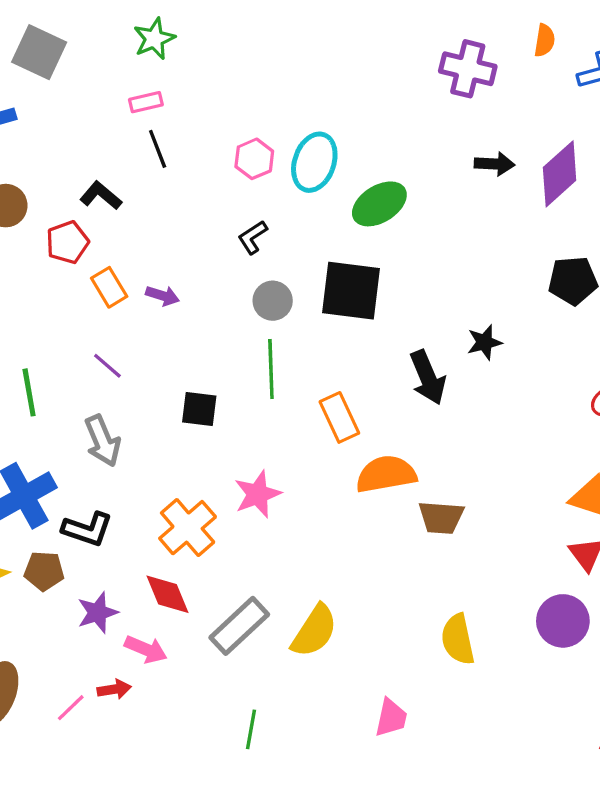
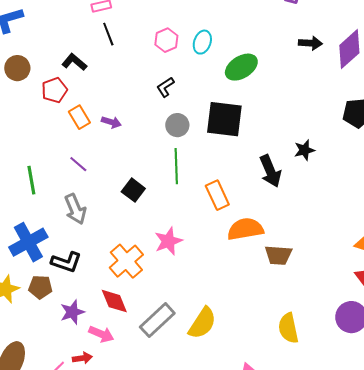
cyan ellipse: (314, 162) -> (202, 42), size x0.7
black square: (199, 409) -> (133, 190), turned 30

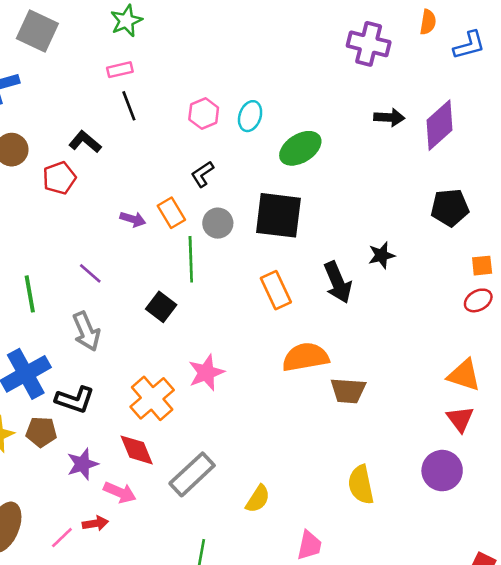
orange rectangle: (79, 117) -> (171, 213), moved
green line: (176, 166) -> (191, 259), moved
orange rectangle: (217, 195) -> (276, 290), moved
yellow semicircle: (202, 323) -> (258, 499), moved, size x0.7

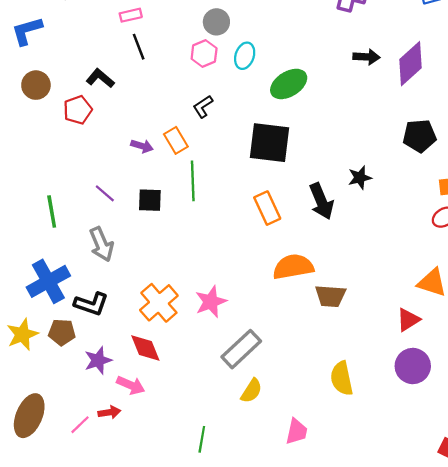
gray circle: (218, 223) -> (216, 22), moved
black square: (161, 307) -> (150, 200), moved, turned -35
pink star: (206, 373) -> (211, 302), moved
red triangle: (460, 419) -> (408, 320), moved, turned 35
gray rectangle: (192, 474) -> (241, 349), moved

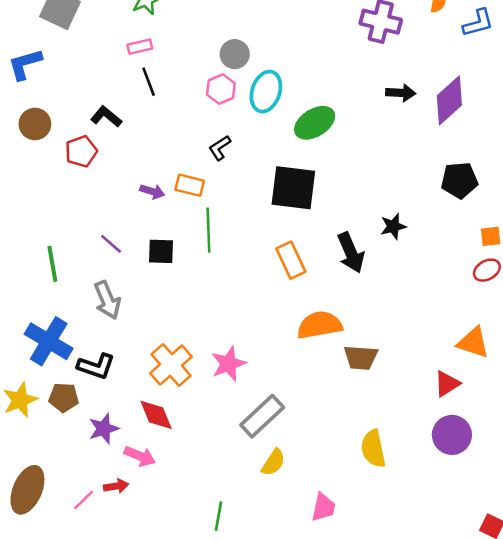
cyan ellipse: (245, 56) -> (266, 92), size x1.4
orange rectangle: (176, 140) -> (190, 185), turned -45
blue cross: (48, 281) -> (49, 341), turned -30

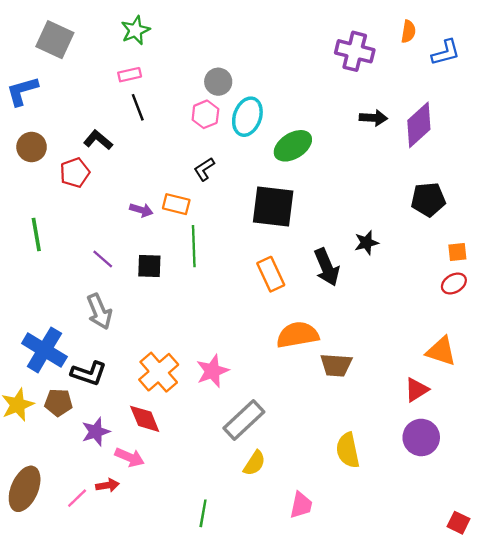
green line: (52, 264) -> (36, 234), moved

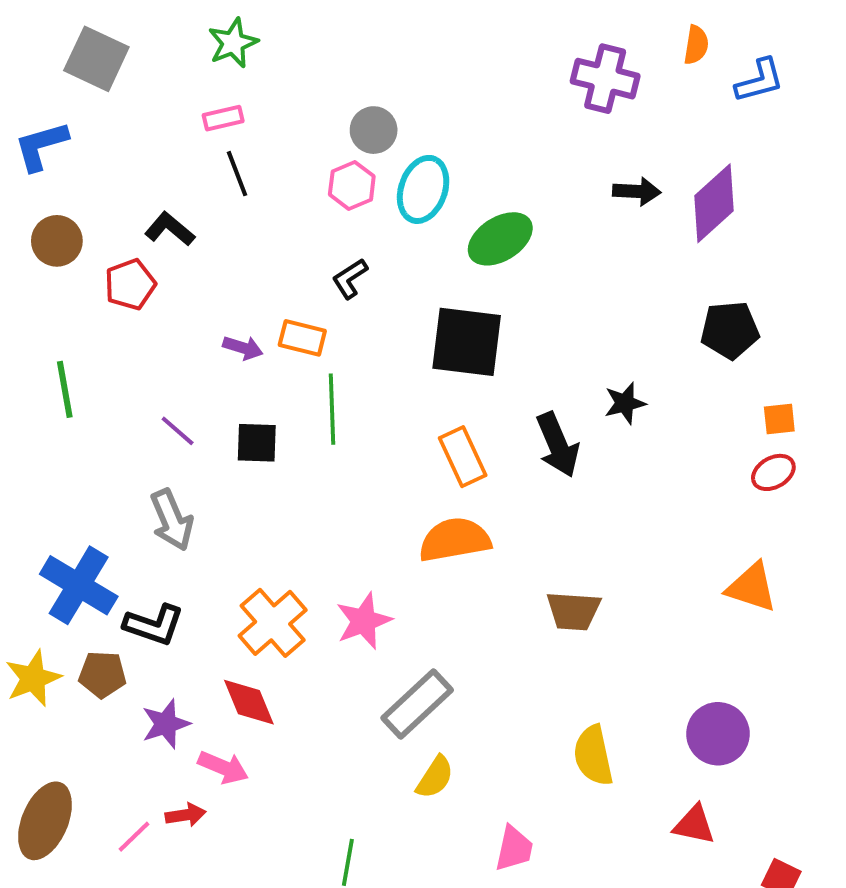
orange semicircle: (298, 335) -> (455, 540), moved
red triangle: (417, 390) -> (694, 825), moved, turned 44

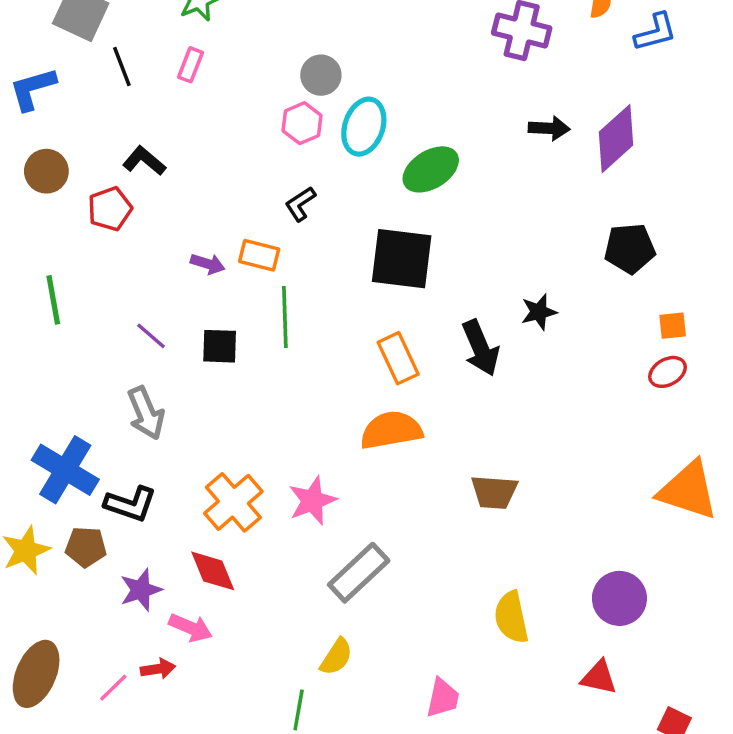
pink rectangle: (223, 118) -> (191, 65), turned -56
black line: (237, 174) -> (122, 67), moved
orange triangle: (752, 587) -> (688, 490), moved, size x1.4
yellow semicircle: (435, 777) -> (336, 657), moved

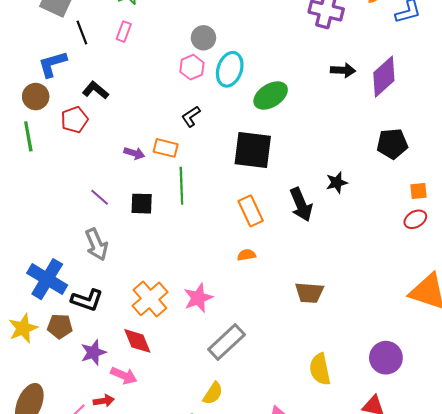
blue L-shape: (33, 89) -> (52, 64), moved
green line: (53, 300) -> (28, 136), moved
orange semicircle: (391, 430) -> (246, 255), size x0.5

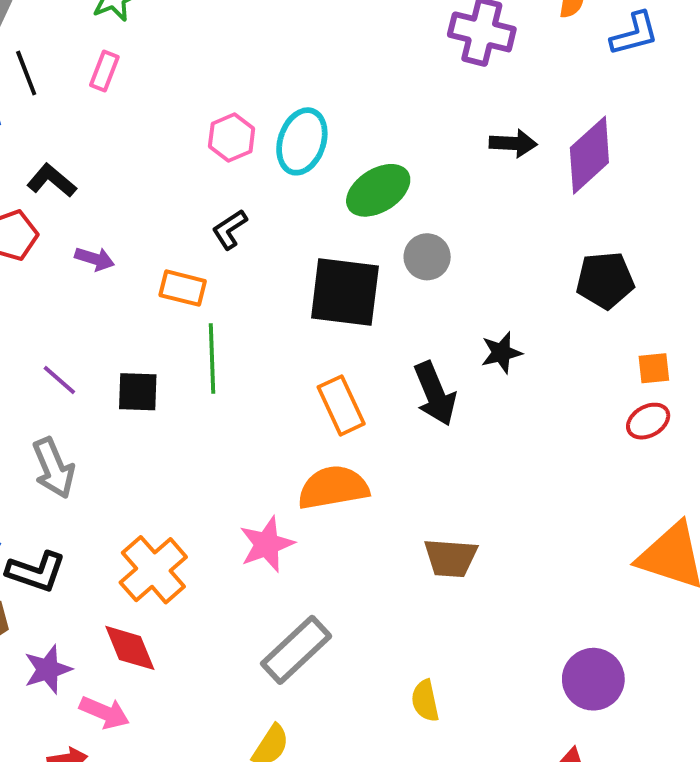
gray circle: (203, 38) -> (427, 257), moved
purple arrow: (134, 153) -> (95, 259), moved
orange semicircle: (246, 255) -> (333, 488), size x2.0
pink star: (198, 298) -> (267, 544), moved
yellow semicircle: (320, 369) -> (425, 701), moved, size x0.7

